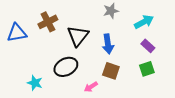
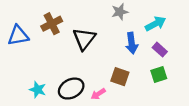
blue arrow: (108, 44) -> (132, 43), moved
black ellipse: (66, 67) -> (71, 89), moved

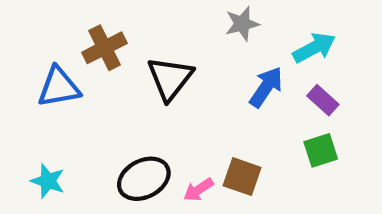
blue triangle: (18, 36) -> (59, 87), moved
blue arrow: (132, 43) -> (266, 87), turned -138
brown square: (120, 77) -> (242, 177), moved
cyan star: (38, 90) -> (48, 181), moved

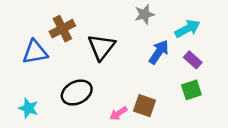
black ellipse: (144, 179) -> (77, 93), moved

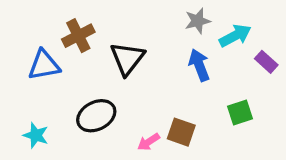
gray star: (145, 14) -> (198, 21), moved
blue arrow: (159, 52) -> (199, 65), turned -55
purple rectangle: (193, 60) -> (266, 62), moved

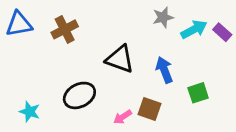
black triangle: (127, 59) -> (120, 59), moved, turned -48
purple rectangle: (266, 62) -> (222, 32), moved
blue triangle: (44, 65) -> (19, 24), moved
blue arrow: (199, 65) -> (164, 70), moved

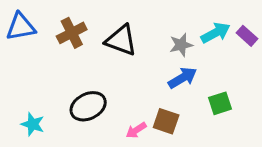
gray star: (163, 17) -> (181, 45), moved
black triangle: (120, 59) -> (121, 40), moved
blue arrow: (164, 70) -> (183, 78), turned 80

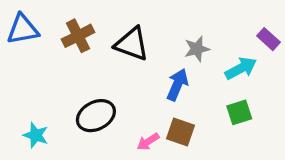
cyan arrow: (215, 33) -> (241, 68), moved
blue arrow: (183, 78) -> (177, 85), moved, turned -36

